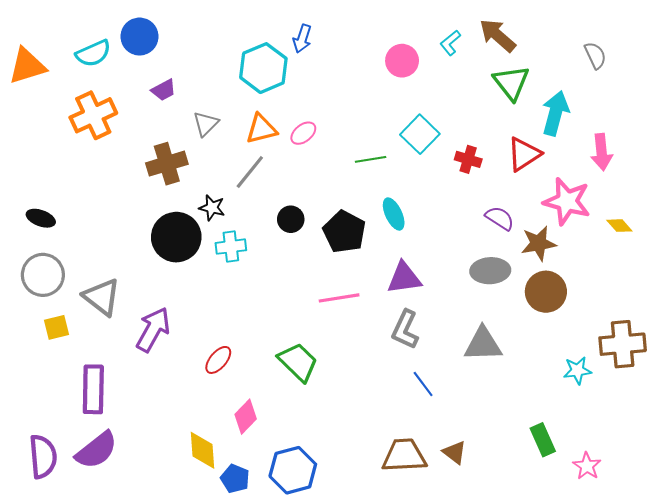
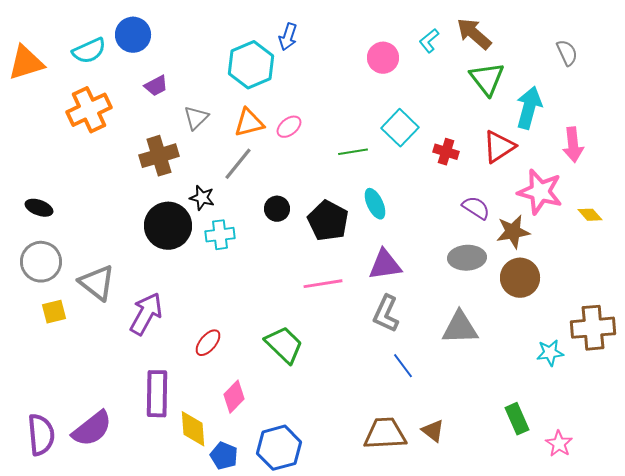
purple rectangle: (93, 389) -> (157, 394), moved

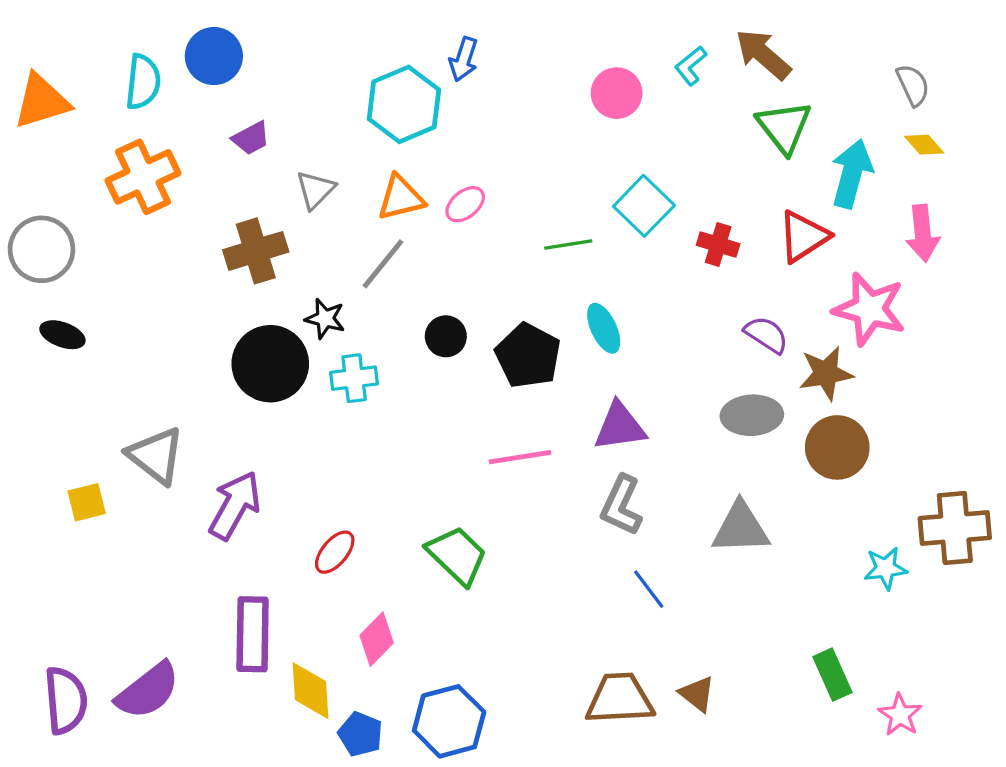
cyan semicircle: (89, 51) -> (143, 82), turned -60
yellow diamond: (590, 215) -> (924, 145), moved
gray circle: (41, 262) -> (42, 249), moved

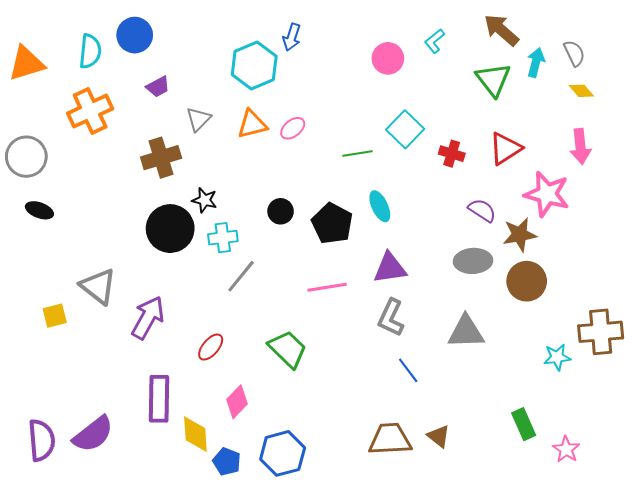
brown arrow: (763, 54) -> (501, 30), moved
cyan arrow: (852, 174) -> (536, 62), moved, size x0.7
gray line: (383, 264) -> (241, 276), moved

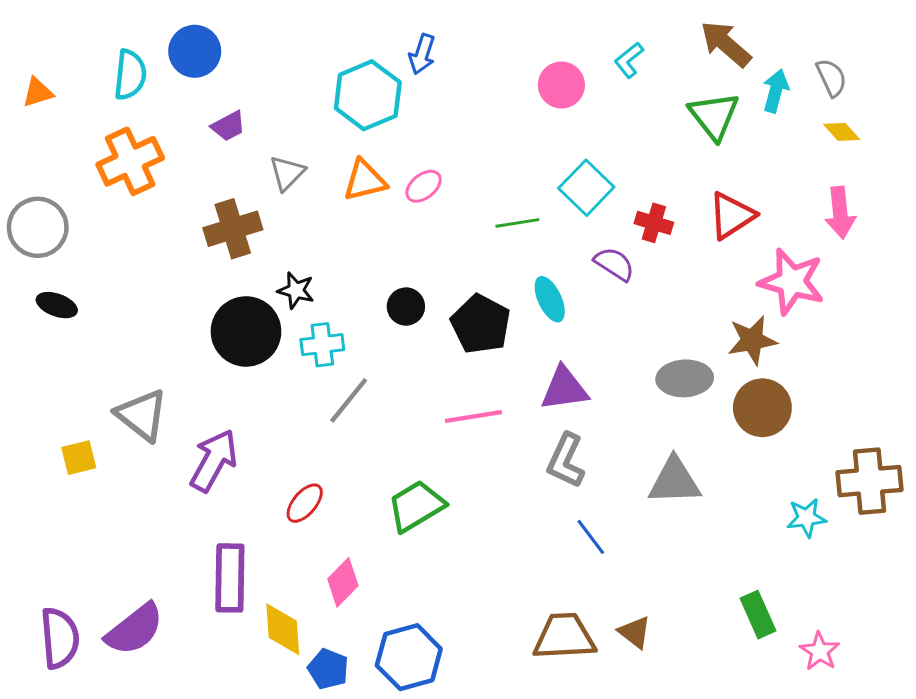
orange triangle: (26, 63) -> (38, 92), size x0.6
purple semicircle: (482, 210) -> (614, 264), moved
green trapezoid: (288, 349) -> (416, 506), turned -75

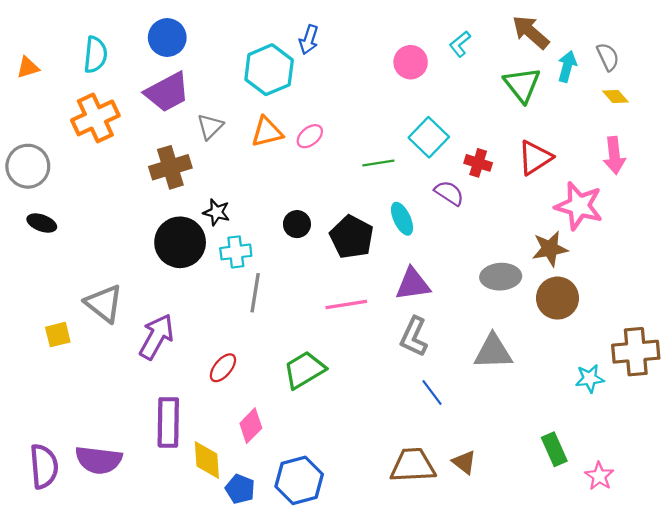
blue circle: (195, 51) -> (167, 38), moved
purple trapezoid: (228, 126) -> (167, 92), size x1.8
gray line: (349, 400) -> (255, 293), turned -30
purple semicircle: (135, 629) -> (99, 460), turned 45

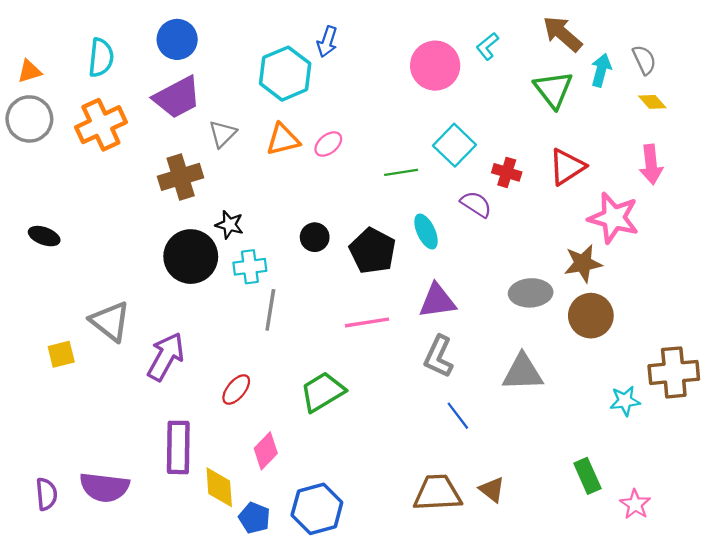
pink circle: (411, 62) -> (435, 66), size x1.4
gray circle: (28, 166) -> (29, 119), moved
purple semicircle: (44, 466) -> (46, 494), size x0.7

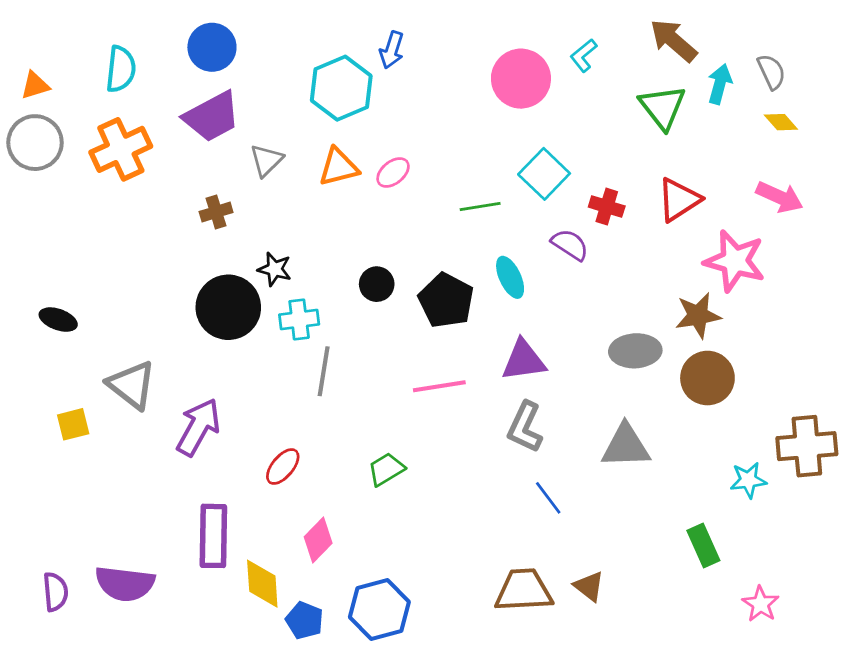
pink arrow: (651, 164) -> (780, 197), turned -60
brown cross: (181, 177) -> (216, 212), size x0.6
black ellipse: (44, 236) -> (58, 320), moved
green trapezoid: (323, 392) -> (386, 469), size x0.7
green rectangle: (587, 476) -> (703, 545), moved

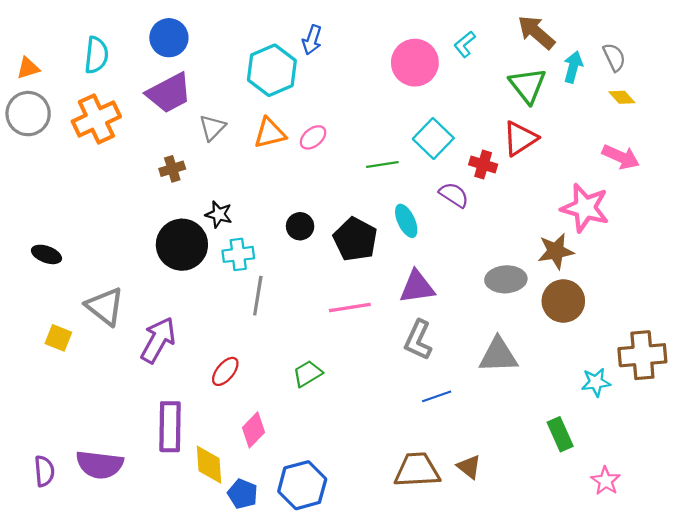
red triangle: (679, 200) -> (520, 138), moved
yellow square: (73, 424) -> (58, 338), turned 36
blue line: (548, 498) -> (437, 396), turned -72

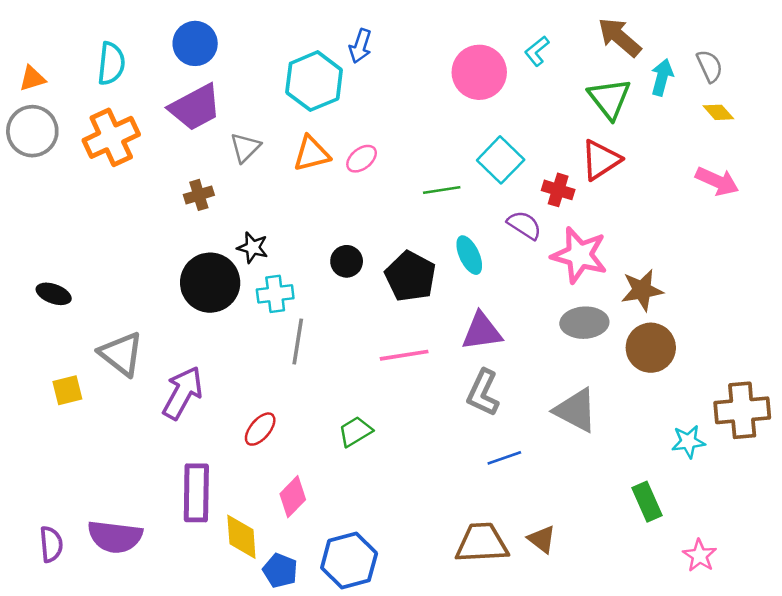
pink star: (585, 208) -> (579, 255), moved
yellow square: (58, 338) -> (67, 390), turned -36
gray triangle: (498, 355) -> (576, 410), turned 30

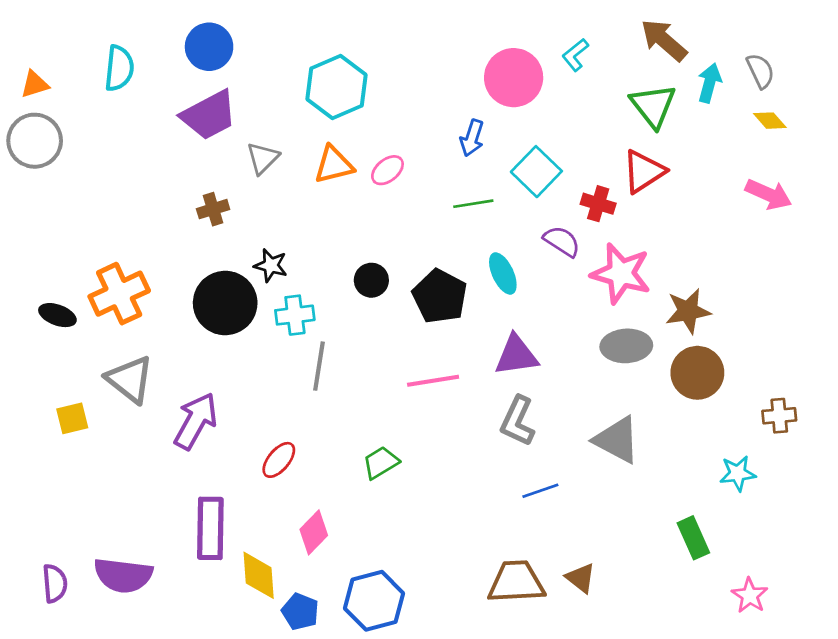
blue arrow: (360, 46) -> (472, 138), moved
orange cross: (111, 137) -> (119, 294), moved
brown cross: (742, 410) -> (779, 416), moved, size x0.6

